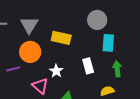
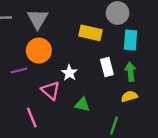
yellow rectangle: (61, 38) -> (90, 33), moved
green arrow: (117, 69) -> (130, 72), moved

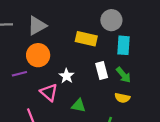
gray triangle: (38, 19) -> (37, 26), turned 30
green arrow: (130, 72) -> (123, 75), turned 147
yellow semicircle: (129, 96) -> (122, 98), turned -152

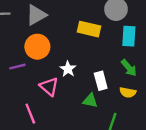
white rectangle: (102, 71) -> (101, 81), moved
green triangle: (79, 106) -> (90, 101), moved

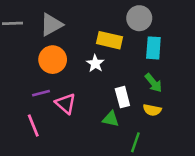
purple line: (17, 67) -> (41, 93), moved
white star: (68, 69) -> (95, 63), moved
pink line: (30, 114) -> (33, 126), moved

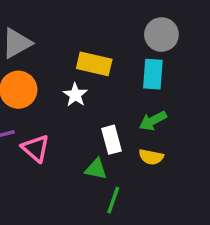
gray circle: (139, 18) -> (161, 34), moved
green arrow: (153, 83) -> (153, 121), turned 102
green line: (135, 142) -> (113, 200), moved

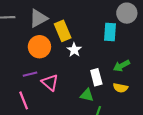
yellow rectangle: (94, 64) -> (63, 31), moved, turned 54
cyan rectangle: (153, 74) -> (110, 32), moved

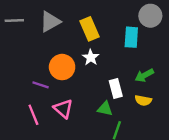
yellow rectangle: (63, 31) -> (89, 29), moved
orange circle: (39, 47) -> (62, 67), moved
purple line: (30, 74) -> (41, 85), turned 32
pink triangle: (50, 83) -> (63, 109), moved

